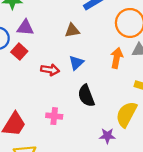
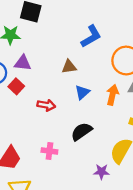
blue triangle: (76, 63) -> (82, 92), moved
black semicircle: (86, 96) -> (82, 132), turned 75

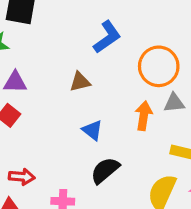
blue triangle: (82, 92) -> (92, 130), moved, turned -35
red arrow: (46, 105) -> (22, 177), moved

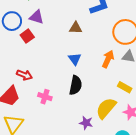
black semicircle: (105, 170) -> (76, 85), turned 126

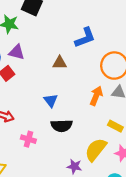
blue triangle: (75, 59) -> (51, 100), moved
black semicircle: (76, 85) -> (62, 126), turned 78

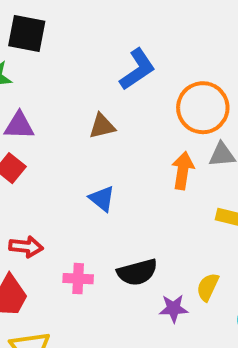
black semicircle: (62, 126) -> (137, 272), moved
yellow semicircle: (96, 150) -> (208, 287), moved, size x0.6

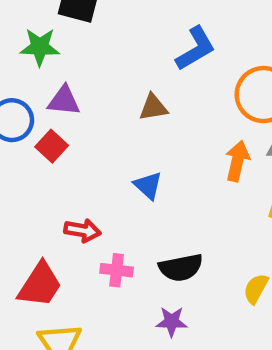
red arrow: (26, 247) -> (82, 230), moved
purple star: (173, 308) -> (172, 322), moved

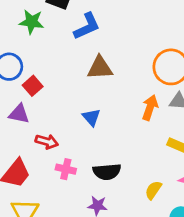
blue L-shape: (196, 49) -> (87, 26), moved
purple triangle: (64, 101) -> (19, 114), moved
brown triangle: (153, 107) -> (100, 68), size x1.4

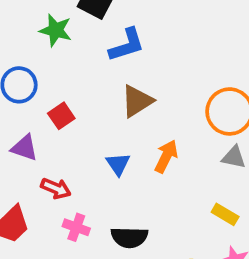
brown triangle: (100, 68) -> (137, 101), turned -36
red square: (33, 86) -> (61, 116), moved
orange arrow: (150, 108) -> (166, 156), moved

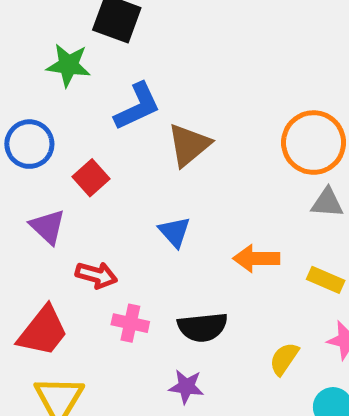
blue L-shape: (127, 45) -> (137, 106), moved
purple triangle: (24, 148) -> (48, 227), turned 32
orange arrow: (166, 156) -> (256, 258), moved, turned -108

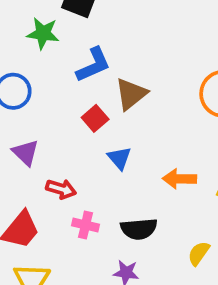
red square: (91, 178) -> (95, 118), moved

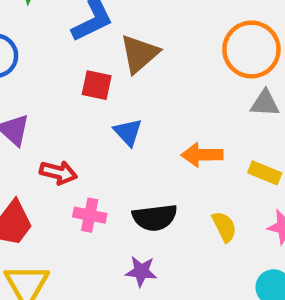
red square: (95, 118) -> (97, 85), turned -35
yellow semicircle: (199, 253) -> (224, 227), moved, turned 120

